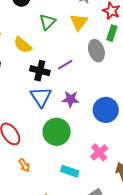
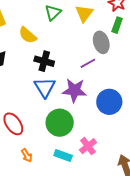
purple line: (65, 65) -> (88, 63), moved
purple star: (71, 99) -> (74, 90), size x1.4
pink cross: (99, 152) -> (88, 146), moved
cyan rectangle: (70, 171) -> (63, 156), moved

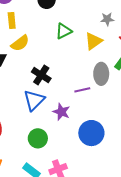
yellow semicircle: (28, 35) -> (20, 43), moved, turned -96
purple star: (74, 90) -> (61, 112), size x0.7
green circle: (60, 123) -> (38, 138), size x0.7

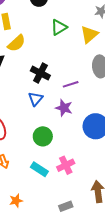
purple line: (82, 90) -> (71, 84), moved
blue triangle: (34, 100) -> (36, 99), size x0.7

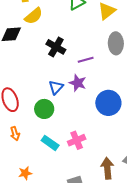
blue triangle: (36, 99) -> (56, 87), moved
green circle: (43, 136) -> (44, 109), moved

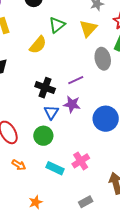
yellow semicircle: (34, 16) -> (38, 45), moved
black cross: (56, 47) -> (45, 88), moved
orange arrow: (15, 134) -> (19, 165), turned -32

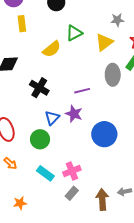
black cross: (45, 88) -> (39, 88), moved
gray rectangle: (86, 202) -> (72, 193), moved, turned -32

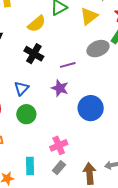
gray ellipse: (113, 75) -> (98, 49), turned 70
black cross: (39, 88) -> (34, 54), moved
blue triangle: (52, 118) -> (21, 88), moved
cyan rectangle: (45, 173) -> (30, 166), moved, turned 54

